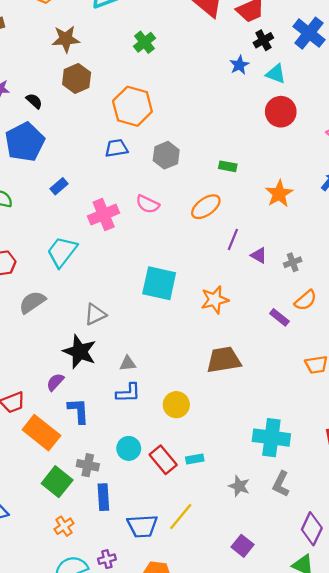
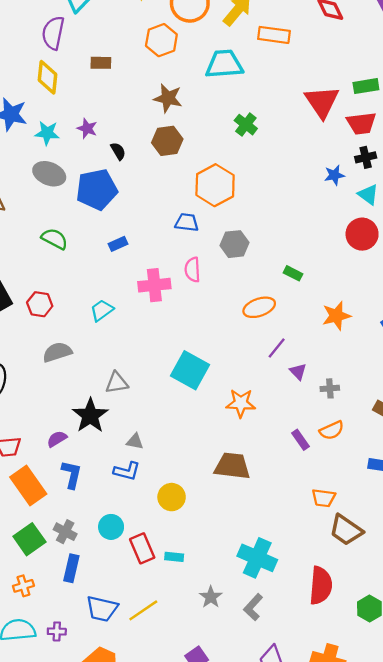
green cross: (144, 42) -> (246, 125), turned -30
pink semicircle: (148, 204) -> (192, 270), moved, turned 45
cyan trapezoid: (62, 252) -> (102, 310), size x0.7

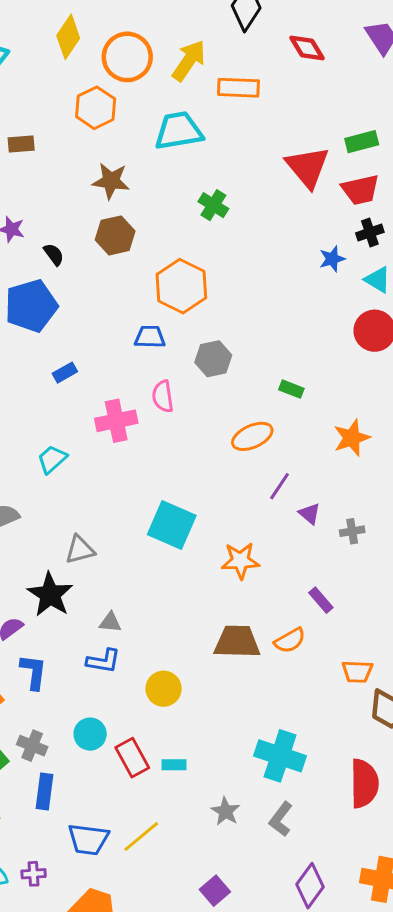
orange semicircle: (332, 430) -> (290, 640), moved

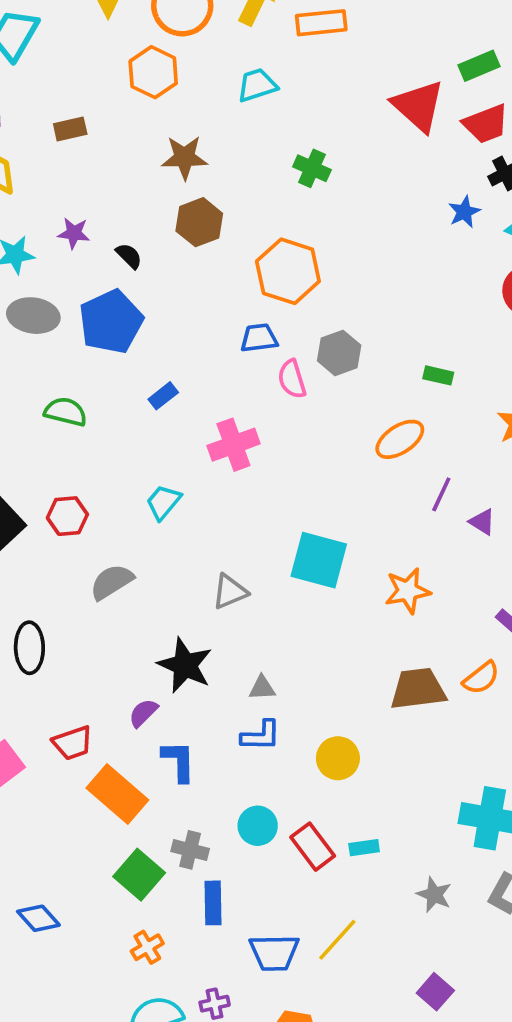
cyan trapezoid: (179, 131) -> (257, 85), size x0.7
pink semicircle: (163, 396) -> (292, 379), moved
gray triangle: (80, 550) -> (230, 592), moved

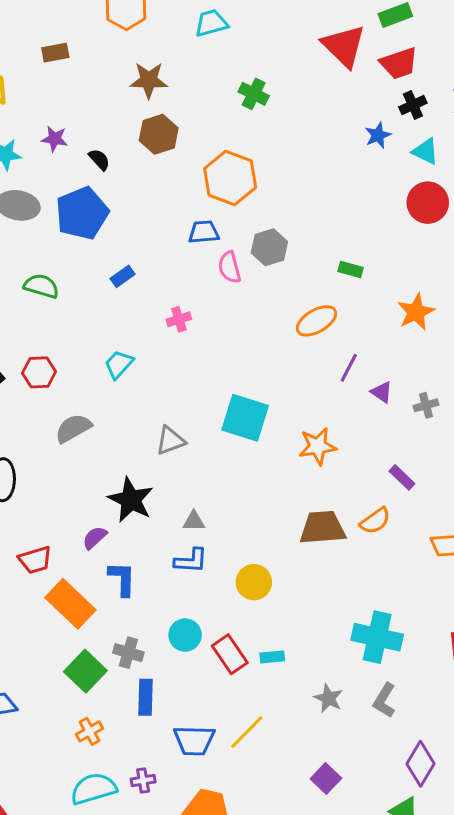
pink cross: (233, 445) -> (179, 319), size x0.6

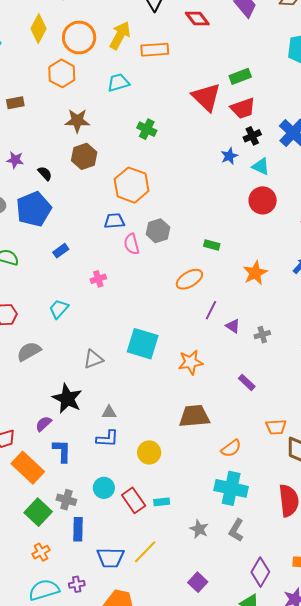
orange semicircle: (375, 521) -> (231, 448), moved

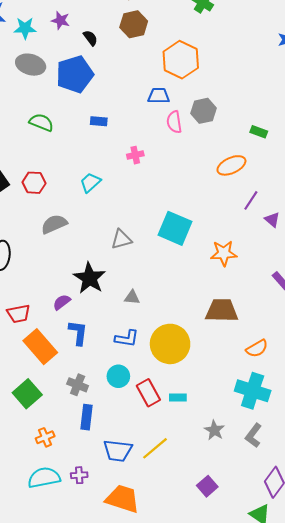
blue rectangle: (61, 251) -> (99, 121), turned 35
blue L-shape: (107, 439) -> (127, 338), moved
yellow circle: (149, 452) -> (170, 344), size x1.6
green square: (38, 512) -> (27, 394), moved

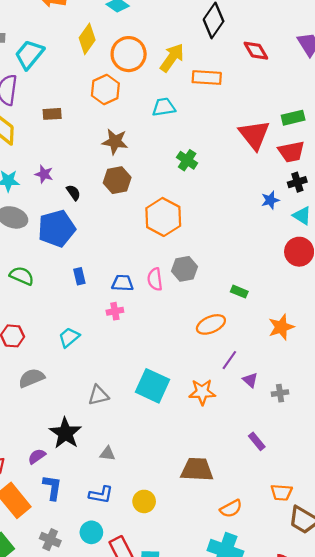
blue trapezoid: (159, 96) -> (123, 283), moved
blue rectangle: (99, 121) -> (79, 276), turned 70
orange star: (224, 253) -> (202, 392), moved
yellow circle: (170, 344) -> (144, 501), size x0.6

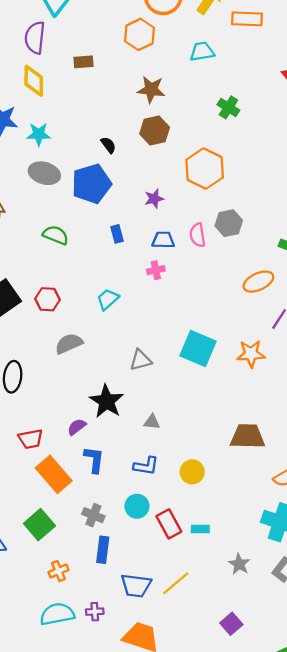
purple star: (44, 174) -> (154, 199), moved, turned -30

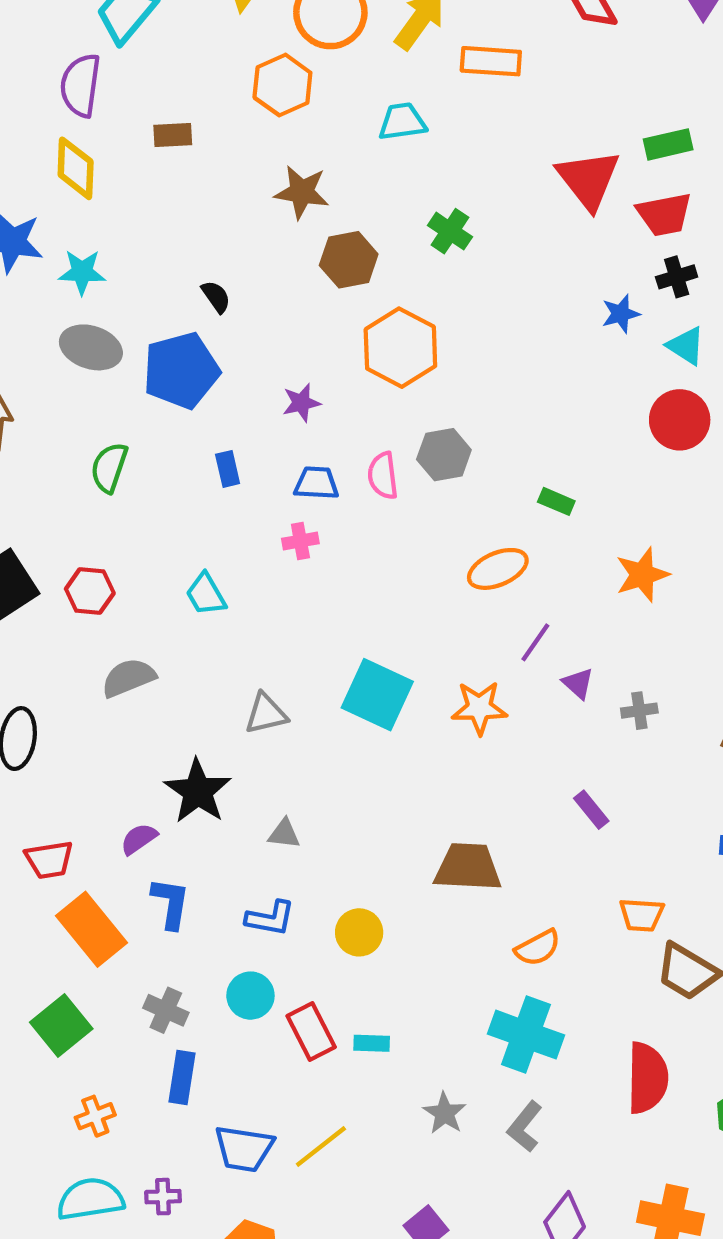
brown hexagon: (155, 131) -> (349, 260), moved
green semicircle: (56, 235) -> (109, 468), turned -95
cyan trapezoid: (108, 299) -> (206, 594), turned -80

